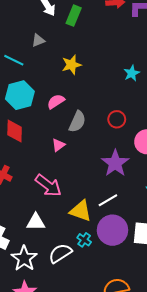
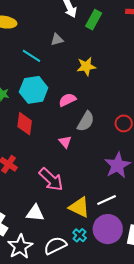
pink triangle: (58, 145) -> (65, 142), turned -40

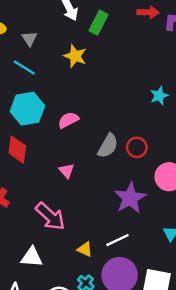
gray triangle: (57, 40) -> (30, 39), moved, turned -48
yellow star: (86, 66) -> (75, 56), moved, turned 30
gray semicircle: (86, 121) -> (108, 146), moved
yellow triangle: (79, 207) -> (85, 249), size x0.6

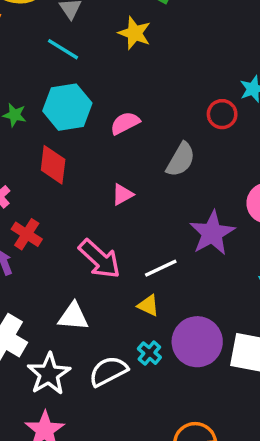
red circle: (137, 147) -> (222, 114), moved
pink triangle: (67, 171) -> (122, 195), turned 42
white line: (118, 240) -> (161, 268), moved

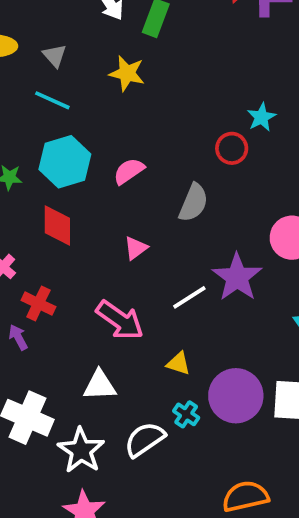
white line: (161, 268) -> (189, 297), moved

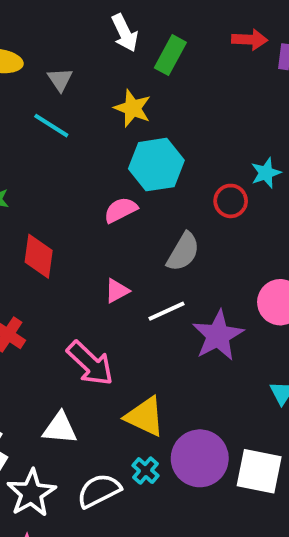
cyan hexagon: (65, 162) -> (156, 165), moved
white line: (189, 297) -> (166, 311), moved
yellow triangle: (178, 363) -> (145, 417), size x1.6

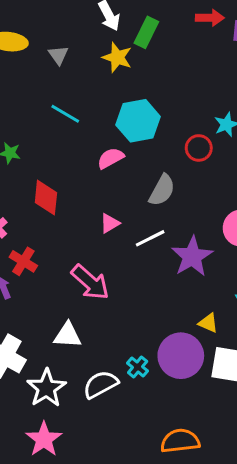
yellow star: (133, 108) -> (117, 57), moved
cyan line: (51, 126) -> (65, 114), moved
yellow triangle: (145, 417) -> (208, 323), moved, size x0.6

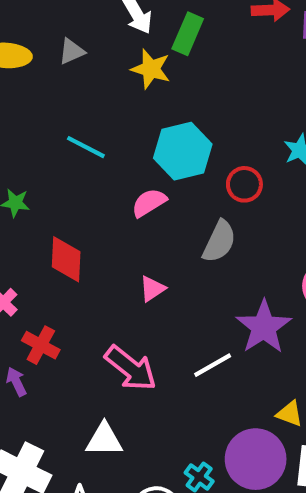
gray triangle: (58, 55) -> (72, 51), moved, turned 45
red circle: (199, 148) -> (244, 184), moved
white line: (150, 238) -> (213, 365), moved

